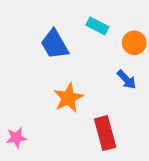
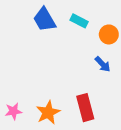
blue trapezoid: (55, 44) -> (44, 20), moved
orange star: (68, 98) -> (48, 113), moved

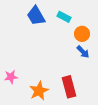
orange circle: (109, 34) -> (82, 34), moved
pink star: (13, 111) -> (11, 77), moved

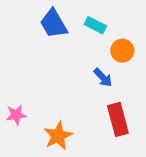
blue arrow: (83, 52) -> (103, 78), moved
red rectangle: (69, 87) -> (118, 119), moved

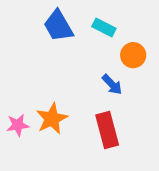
red rectangle: (118, 119) -> (107, 130), moved
orange star: (58, 136) -> (52, 119), moved

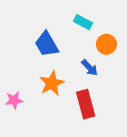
blue trapezoid: (58, 26) -> (47, 44), moved
orange star: (52, 119) -> (52, 83), moved

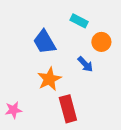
pink star: (14, 100) -> (13, 110), moved
red rectangle: (86, 104) -> (68, 109), moved

